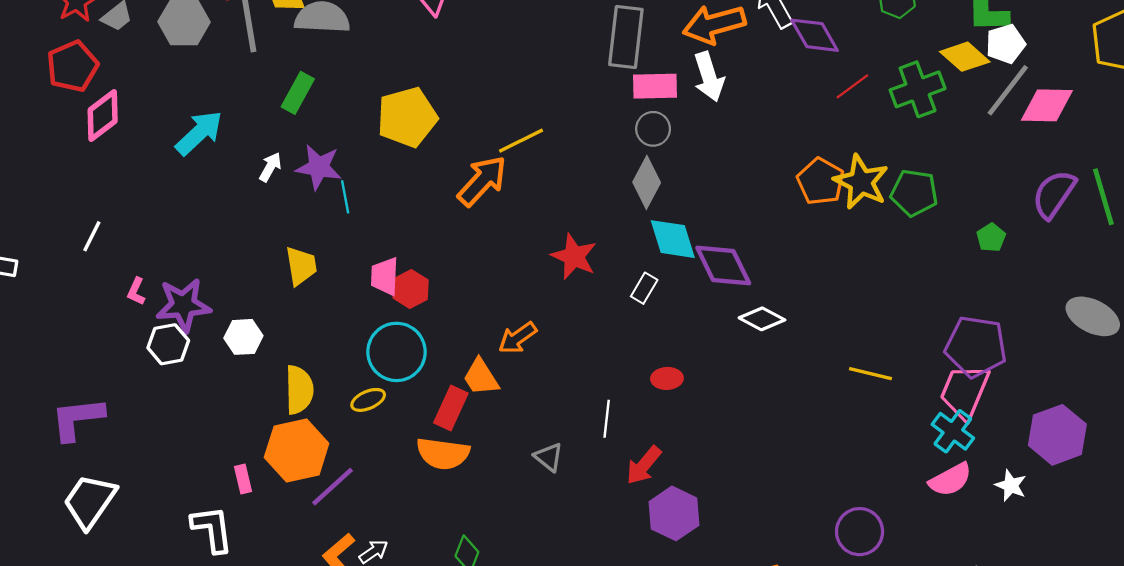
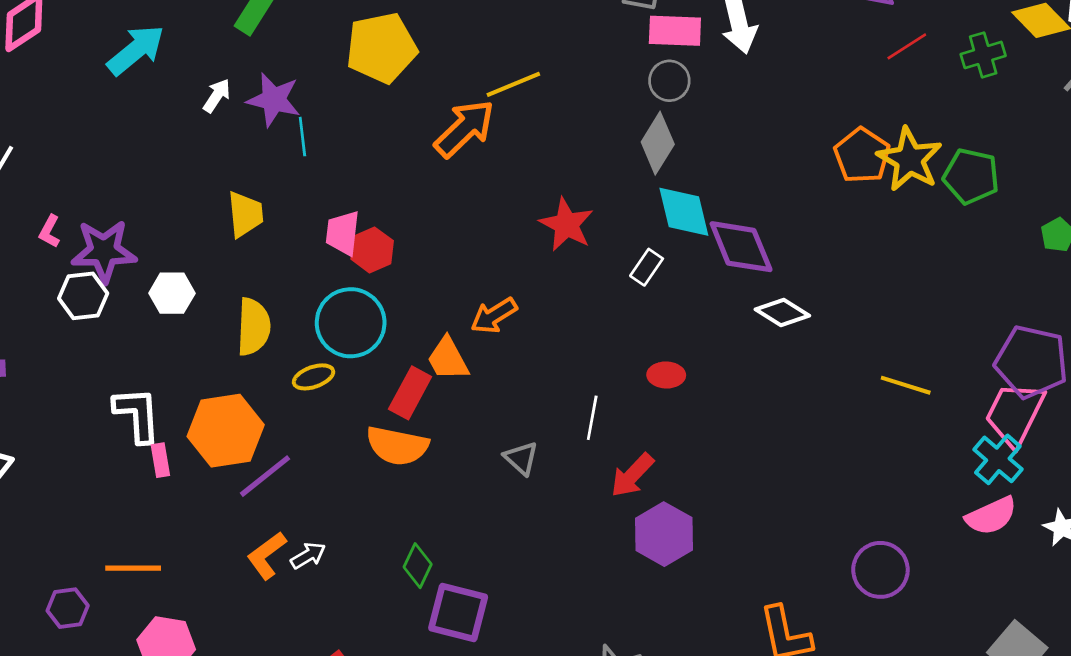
green cross: (918, 89) -> (983, 55), size x0.7
yellow semicircle: (299, 390) -> (254, 327), moved
white L-shape: (212, 529) -> (137, 415), moved

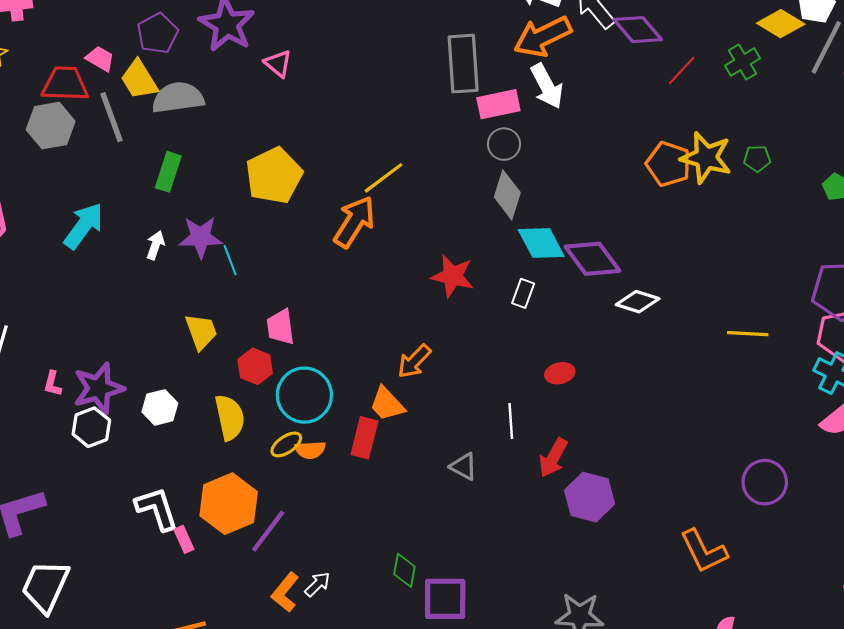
green pentagon: (971, 176) -> (757, 159), size x0.6
red hexagon: (372, 250) -> (255, 366), moved
orange semicircle: (397, 446) -> (310, 450), moved, size x0.6

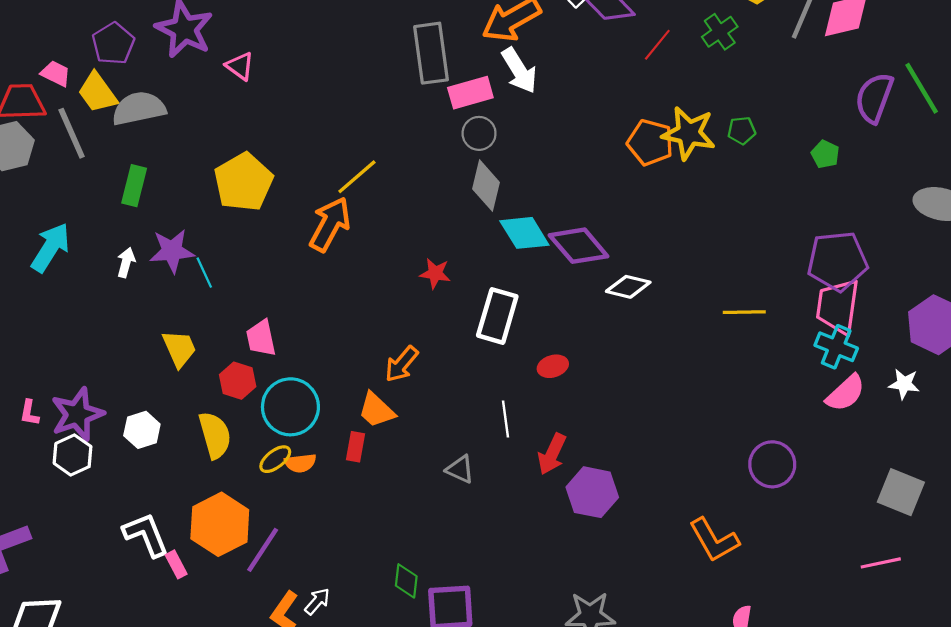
red star: (453, 276) -> (435, 273), size x0.7
white rectangle: (523, 293) -> (497, 316), moved, size x1.8
red rectangle: (364, 438) -> (355, 447), size x0.7

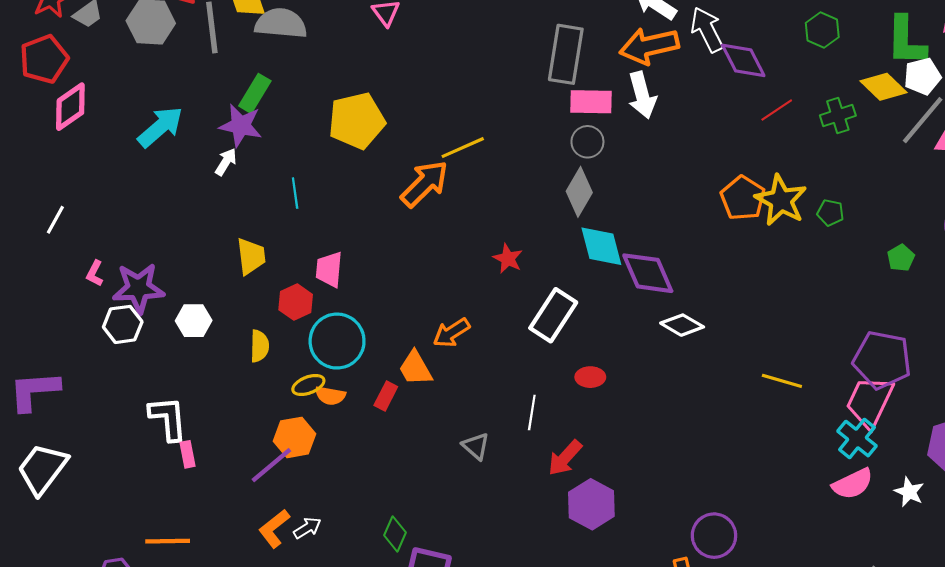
purple star: (172, 251) -> (241, 126), moved
yellow semicircle: (215, 435) -> (259, 346), size x0.7
purple circle: (772, 464) -> (714, 536), moved
orange hexagon: (220, 524) -> (294, 437), moved, size x0.7

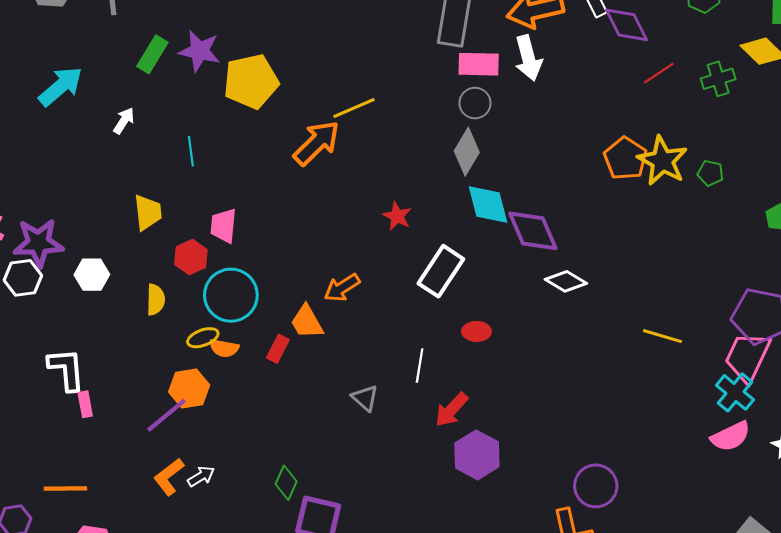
purple star: (241, 126) -> (200, 51), moved

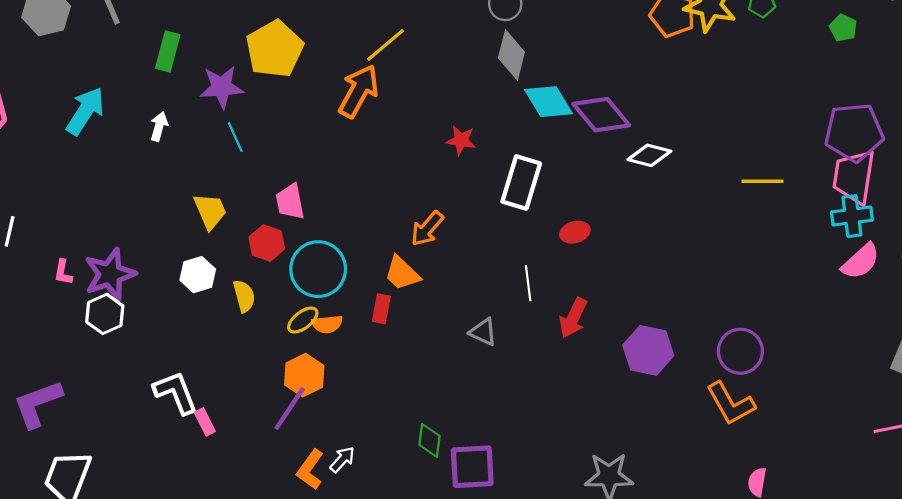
purple star: (200, 51) -> (222, 87), moved
white hexagon: (92, 275) -> (198, 275), moved
cyan cross: (735, 392) -> (852, 216), turned -30
purple hexagon: (477, 455) -> (648, 350), moved

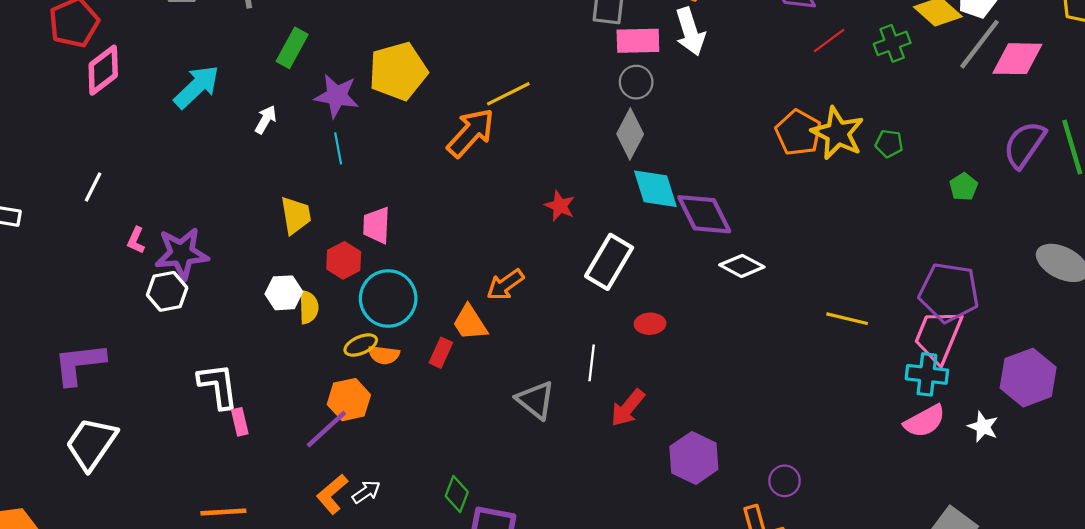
white hexagon: (198, 275) -> (284, 293), moved
gray triangle: (483, 332) -> (536, 400), size x1.4
purple circle: (740, 351) -> (785, 481), size x0.7

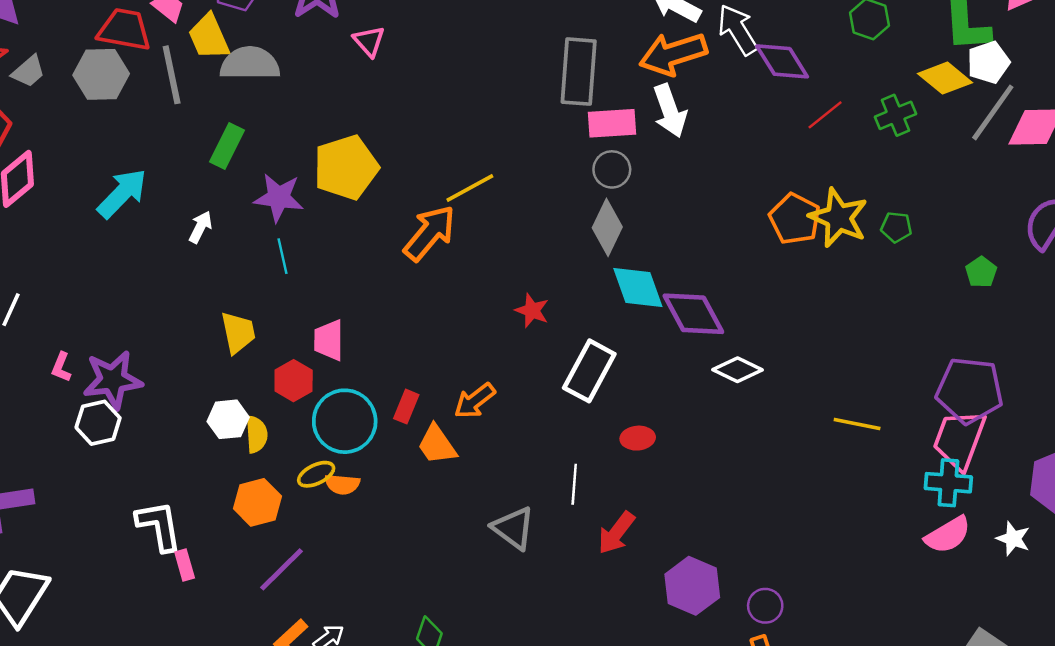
red rectangle: (441, 353) -> (406, 407), moved
orange hexagon: (349, 400) -> (257, 502), moved
purple circle: (785, 481) -> (765, 606), moved

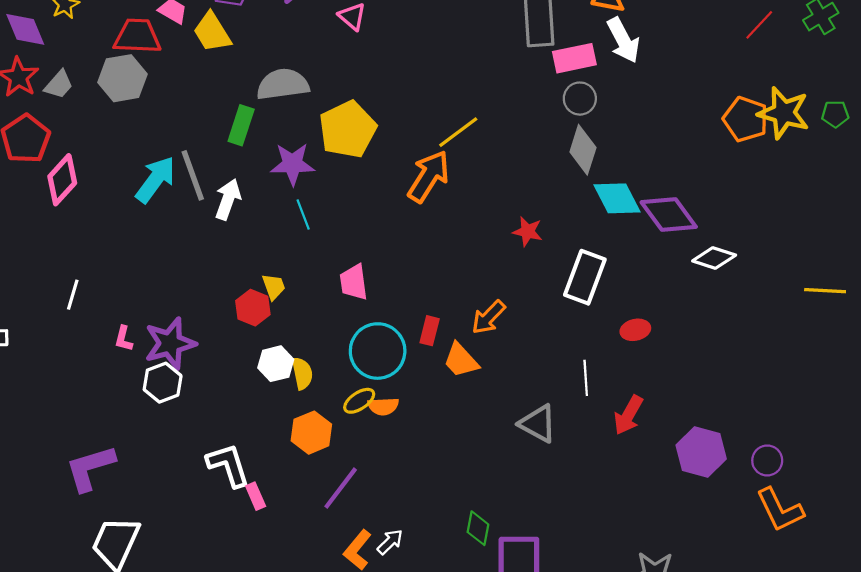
gray semicircle: (250, 64) -> (283, 84), moved
gray line: (172, 75) -> (193, 175), moved
white arrow: (200, 227) -> (228, 199), size x1.4
yellow trapezoid: (238, 332) -> (274, 287), size x0.7
red hexagon: (294, 381) -> (253, 308), moved

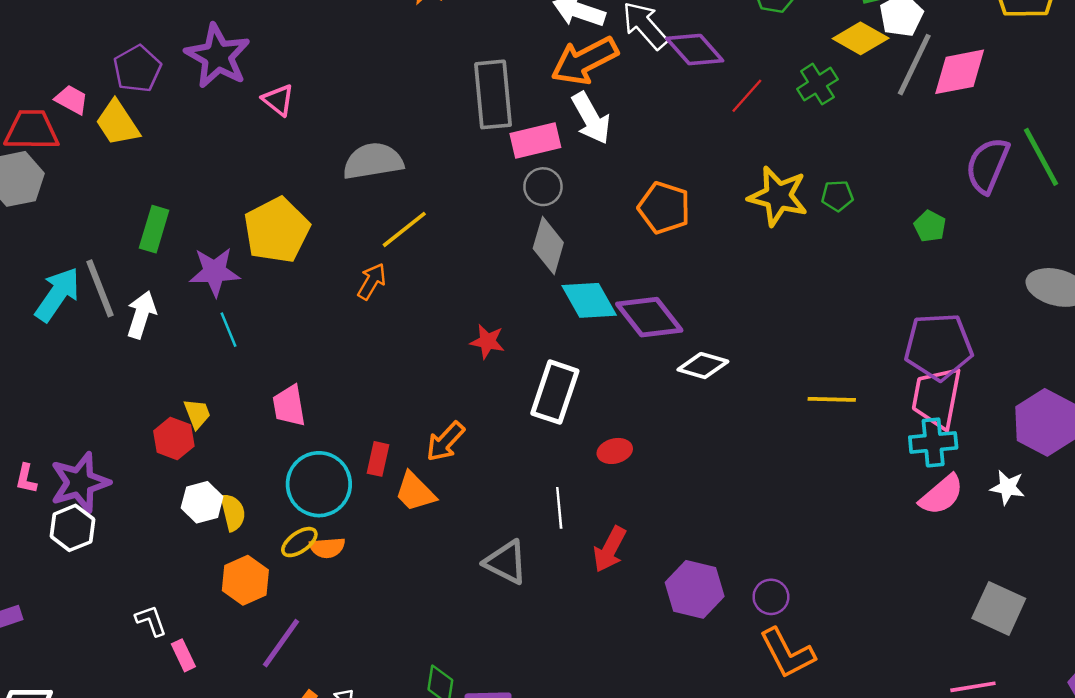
gray semicircle: (283, 84) -> (373, 161), moved
orange pentagon: (746, 119) -> (664, 208), moved
orange arrow: (429, 176) -> (372, 281), size x0.6
white L-shape: (228, 465) -> (151, 621), size x0.6

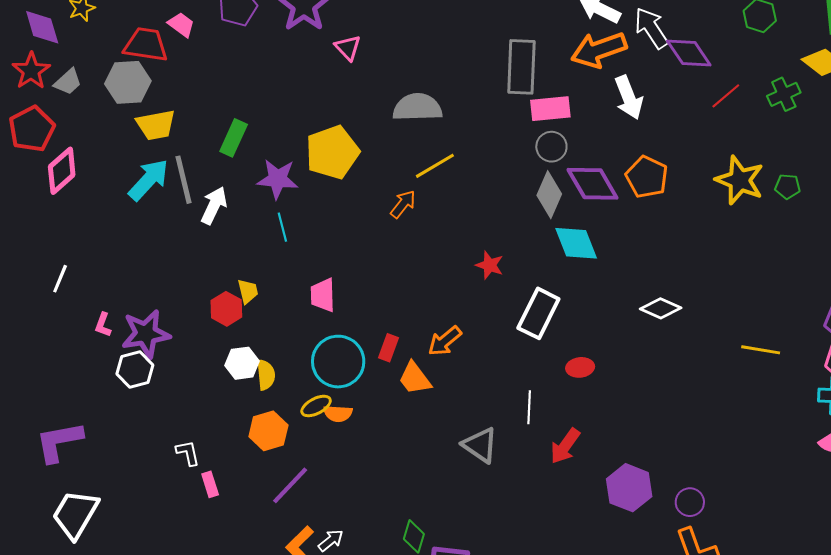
white arrow: (591, 118) -> (629, 98), moved
yellow trapezoid: (117, 123) -> (156, 125), moved, turned -75
purple diamond: (649, 317) -> (593, 184), moved

